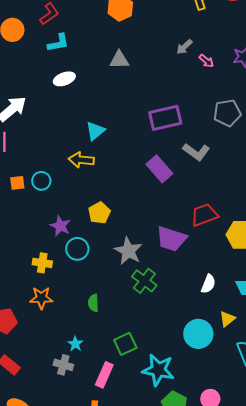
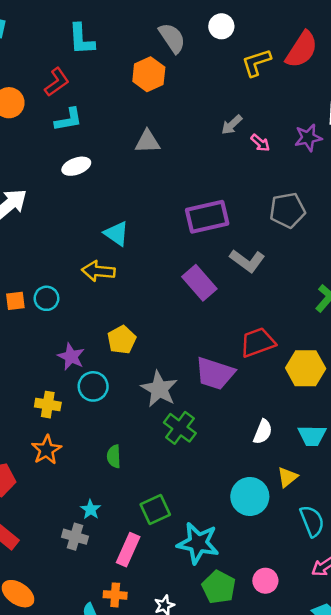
cyan triangle: (95, 131) -> (116, 234), turned -45
orange star: (41, 298) -> (46, 450), turned -30

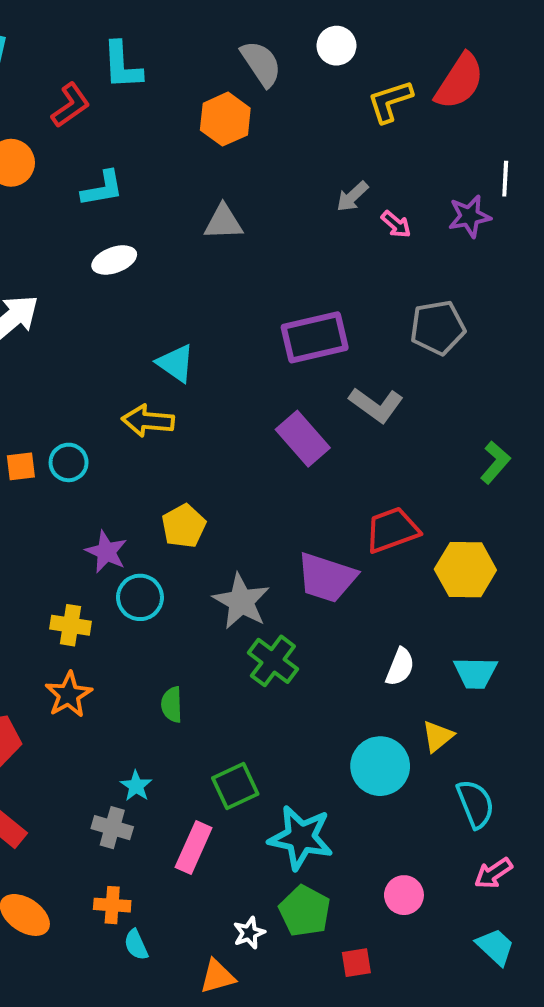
red L-shape: (57, 82) -> (71, 105), moved
green pentagon: (219, 587) -> (305, 911), moved
orange cross: (115, 595) -> (112, 905), moved

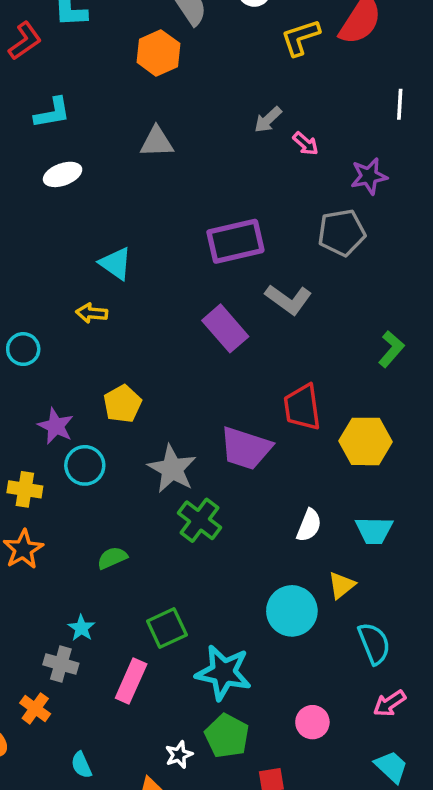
purple star: (469, 216) -> (369, 176), moved
yellow arrow: (148, 421) -> (92, 313), size x0.7
red trapezoid: (392, 530) -> (302, 407), turned -78
green semicircle: (172, 705) -> (112, 558), turned 68
orange cross: (112, 905) -> (35, 708), moved, turned 32

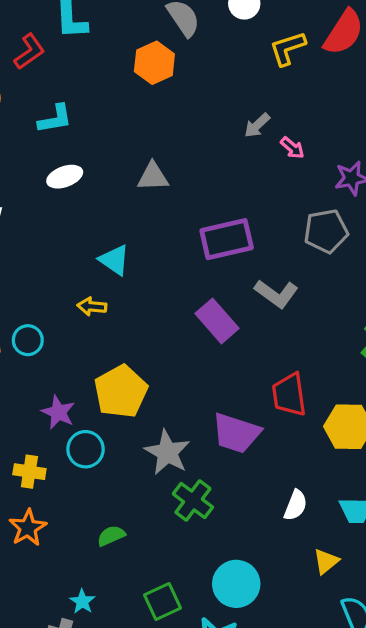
gray triangle: (157, 142) -> (153, 177), moved
yellow pentagon: (122, 404) -> (121, 391), size x1.5
cyan circle: (292, 611) -> (236, 584), moved

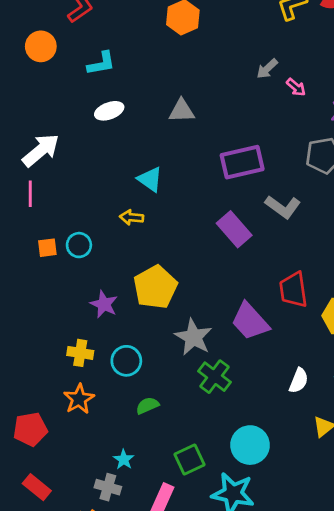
purple trapezoid: (236, 433) -> (250, 321), turned 30
cyan circle: (86, 449) -> (126, 361), moved

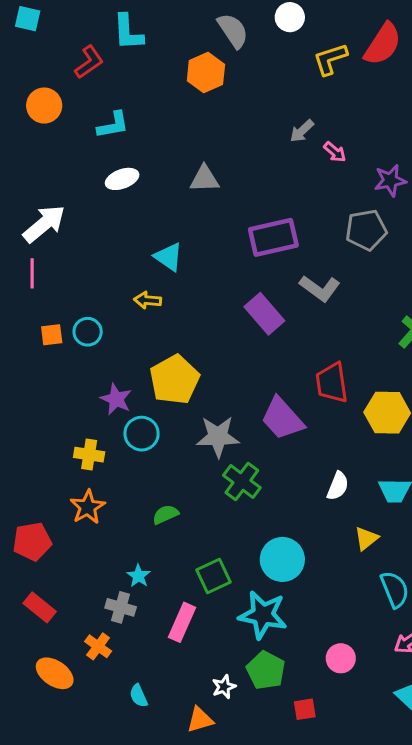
gray star: (193, 337) -> (218, 437), turned -30
cyan circle: (126, 361) -> (142, 434), moved

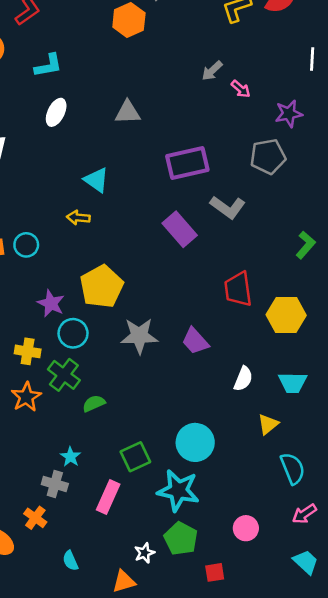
white ellipse: (122, 179) -> (56, 112), turned -44
purple trapezoid: (282, 419) -> (195, 341), moved, size x0.7
green cross: (242, 482) -> (64, 375), moved

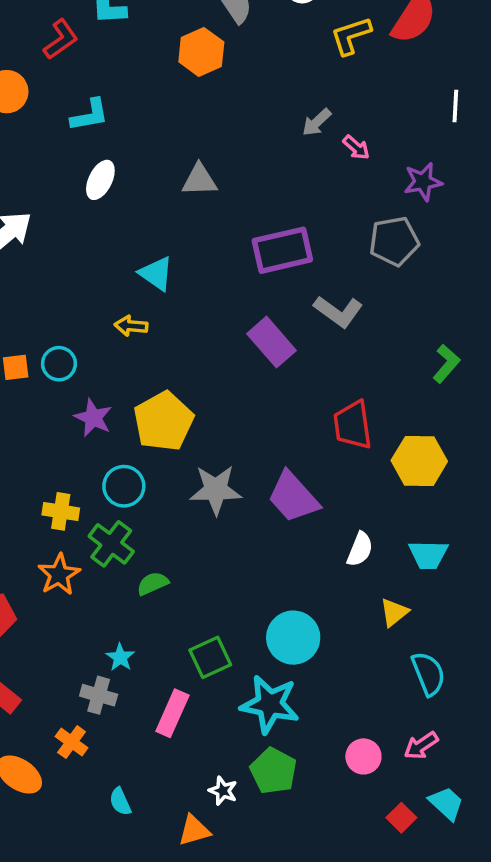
purple star: (51, 303) -> (93, 418), moved
purple trapezoid: (195, 341) -> (293, 497), size x1.4
pink arrow: (304, 514) -> (421, 746), moved
white star: (144, 553) -> (223, 791), turned -30
red square: (215, 572) -> (401, 818), moved, turned -36

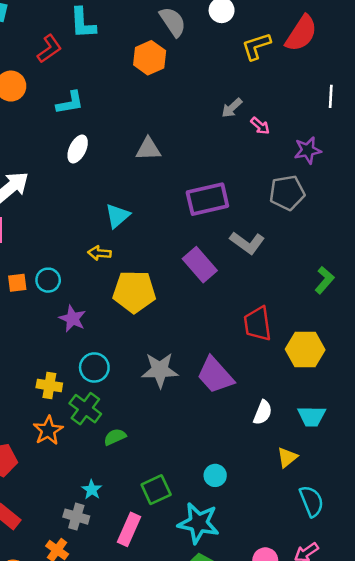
cyan triangle: (156, 274) -> (117, 216), turned 44
yellow pentagon: (163, 421) -> (134, 292), moved, turned 30
cyan circle: (293, 638) -> (215, 475), size x0.6

